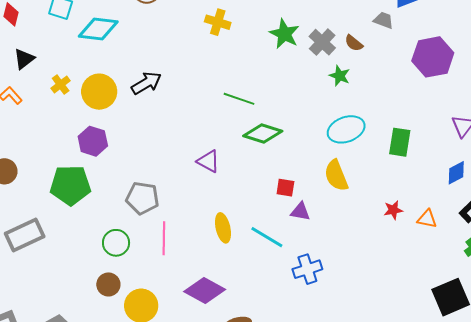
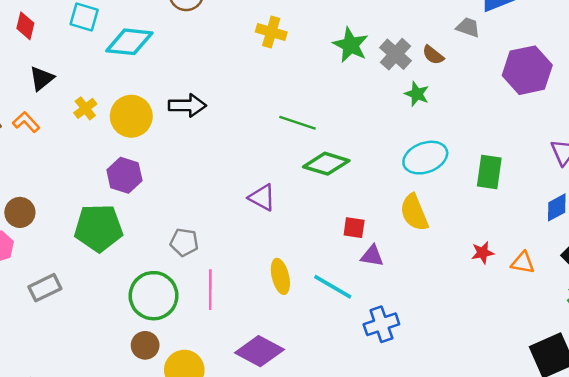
black arrow: (146, 83) -> (187, 105), turned 32
gray pentagon: (142, 198) -> (184, 242), size x0.7
gray rectangle: (25, 235) -> (45, 288), size x0.7
green circle: (116, 243) -> (153, 296), size x1.5

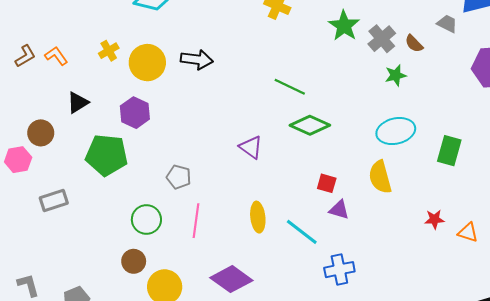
black triangle: (42, 78) -> (78, 103), moved
green star: (417, 94) -> (396, 75), turned 30
green circle: (153, 296) -> (146, 219), size x0.7

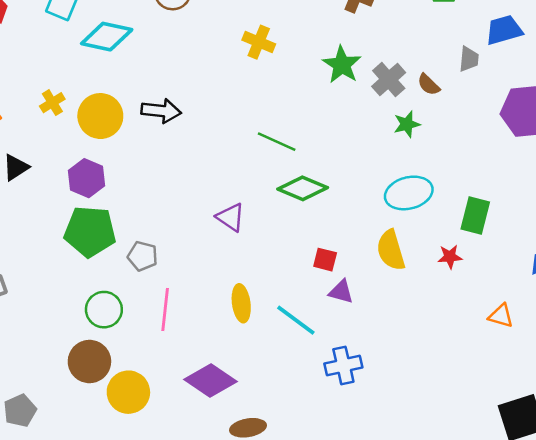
gray trapezoid: (447, 24) -> (469, 59), turned 70
green pentagon: (107, 155) -> (90, 231), moved
red star: (434, 219) -> (450, 257), moved
brown circle: (134, 261) -> (89, 362), size x1.4

